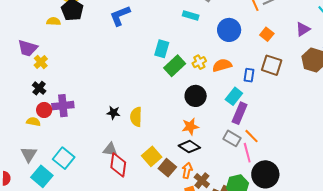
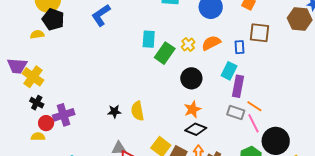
yellow cross: (41, 62) -> (33, 77), size x1.5

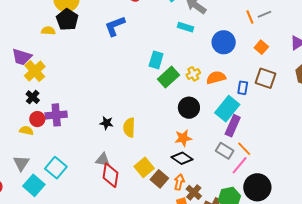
cyan rectangle: (229, 71) -> (227, 109), size x1.4
pink line: (254, 123) -> (240, 165), turned 54

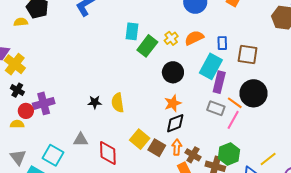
brown square: (265, 78) -> (248, 54), moved
black diamond: (182, 158) -> (175, 123), turned -45
gray triangle: (103, 160) -> (81, 140), moved
black circle: (257, 187) -> (253, 93), moved

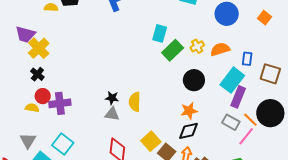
purple cross: (44, 103) -> (60, 103), moved
gray triangle: (81, 140) -> (112, 114), moved

